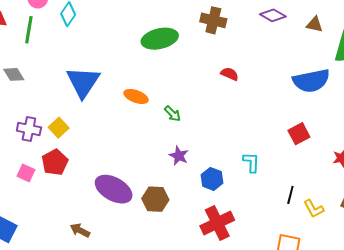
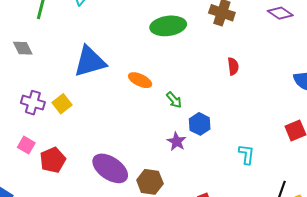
red semicircle: (230, 74) -> (233, 66), turned 54
blue triangle: (83, 82) -> (90, 62), turned 36
red pentagon: (55, 162) -> (53, 160), moved
blue hexagon: (212, 179) -> (200, 124), moved

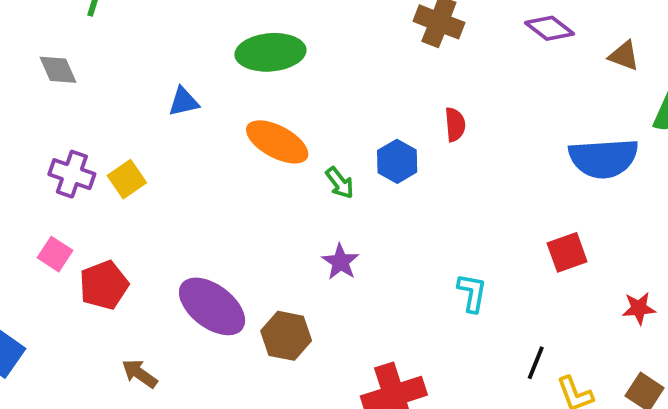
green ellipse: (168, 26) -> (270, 52), moved
blue triangle: (90, 62) -> (184, 102), size x0.5
orange ellipse: (140, 80) -> (277, 142), size x1.4
blue hexagon: (200, 124) -> (397, 161), moved

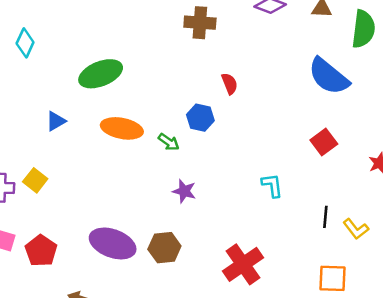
blue semicircle: (603, 158) -> (329, 76), turned 60

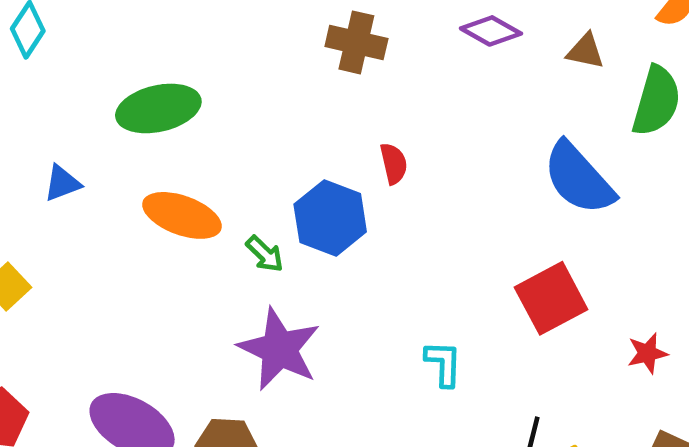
blue hexagon: (200, 118) -> (330, 218), size x1.4
red square: (324, 142) -> (551, 298), size x1.4
purple star: (184, 191) -> (279, 349), size x1.8

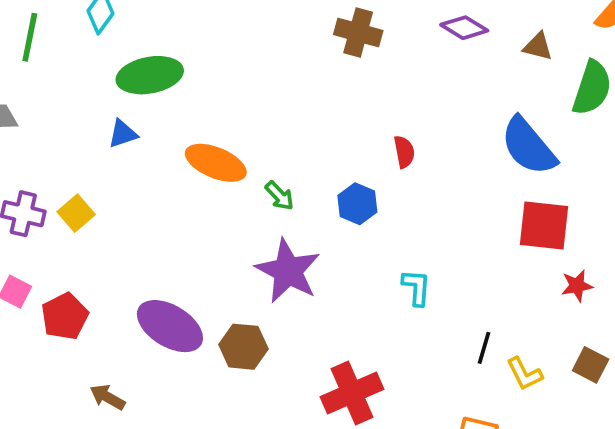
green ellipse: (158, 108) -> (150, 75), moved
red semicircle: (394, 164) -> (404, 152), moved
blue hexagon: (330, 218) -> (357, 204), moved, size x0.7
red square: (551, 298) -> (544, 225), moved, turned 32

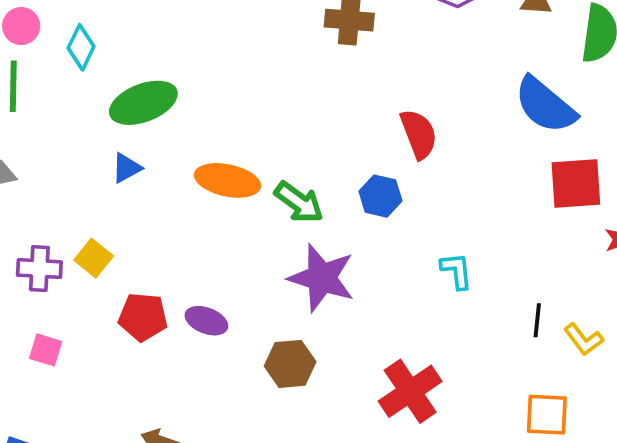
red semicircle: (404, 152) -> (419, 134), size x1.5
green arrow: (280, 196) -> (299, 202), size x1.5
red pentagon: (65, 316) -> (143, 317), moved, turned -30
purple ellipse: (170, 326) -> (206, 321), moved, size x0.6

